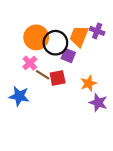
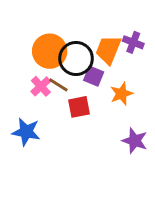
brown line: (43, 75) -> (58, 85), moved
orange star: (89, 83) -> (122, 94), moved

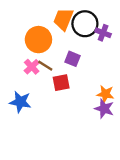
orange trapezoid: (108, 50) -> (63, 19), moved
black circle: (76, 58) -> (85, 24), moved
orange star: (122, 94) -> (105, 94), moved, turned 30

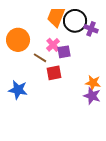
orange circle: (38, 40) -> (18, 40), moved
purple square: (72, 59) -> (64, 52), turned -32
pink cross: (32, 67) -> (53, 45), moved

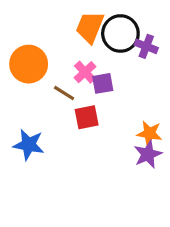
purple star: (92, 96) -> (148, 154), turned 30

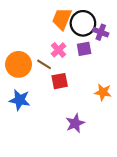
orange circle: (29, 64) -> (19, 64), moved
purple square: (103, 83) -> (84, 49), moved
purple star: (148, 154) -> (75, 123), moved

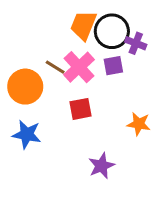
pink cross: (58, 50) -> (79, 67), size x1.5
brown line: (44, 64) -> (55, 67), moved

